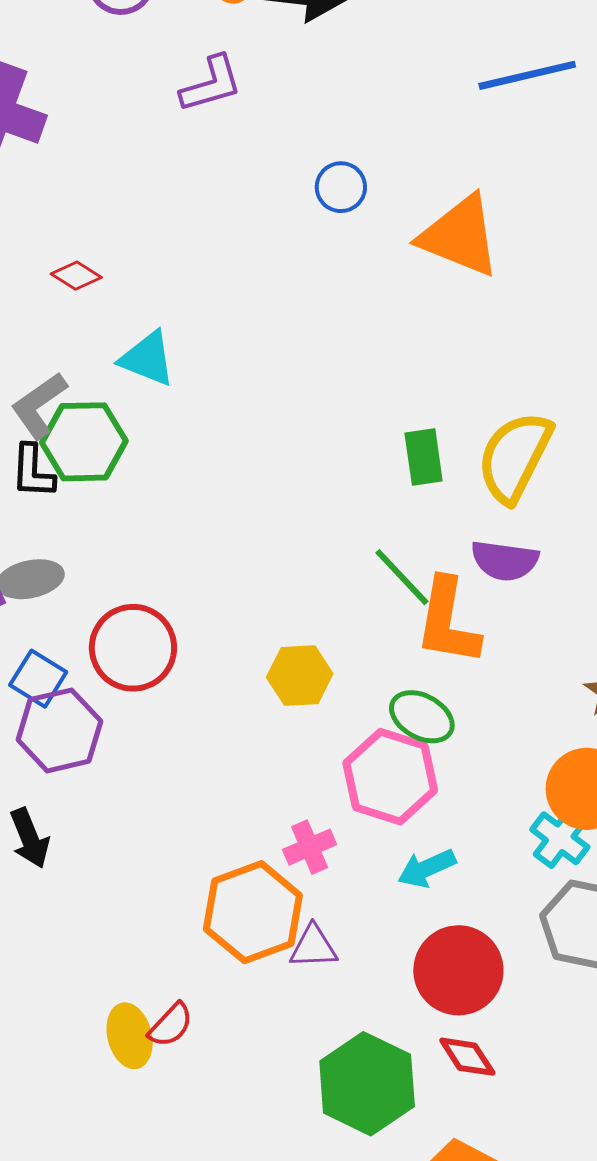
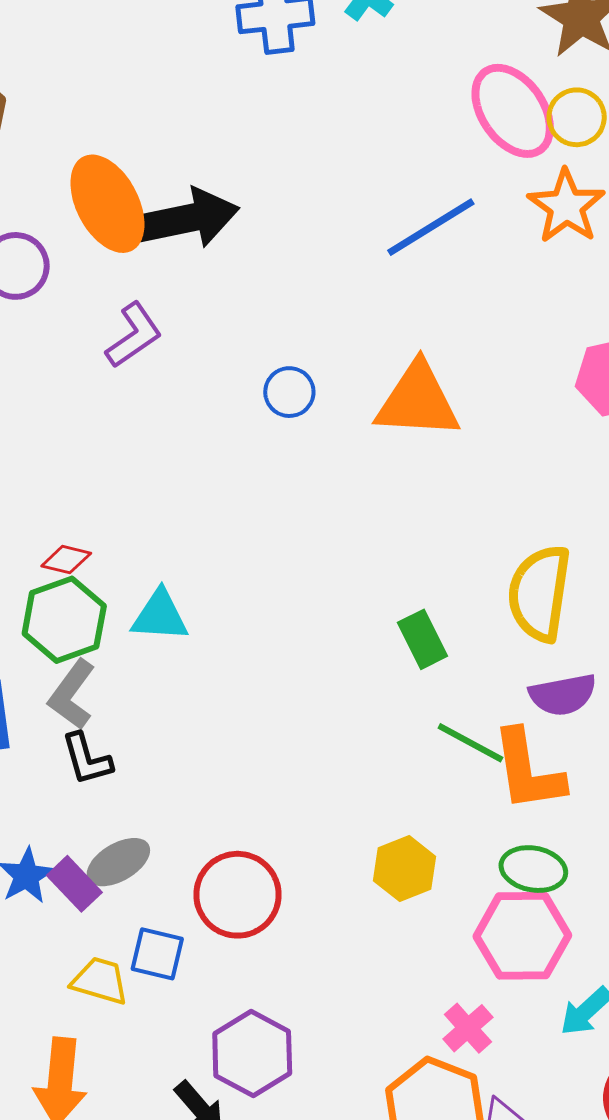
green hexagon: (84, 442) -> (64, 620), moved
green rectangle: (424, 457) -> (422, 639), moved
purple hexagon: (59, 730) -> (252, 1054), moved

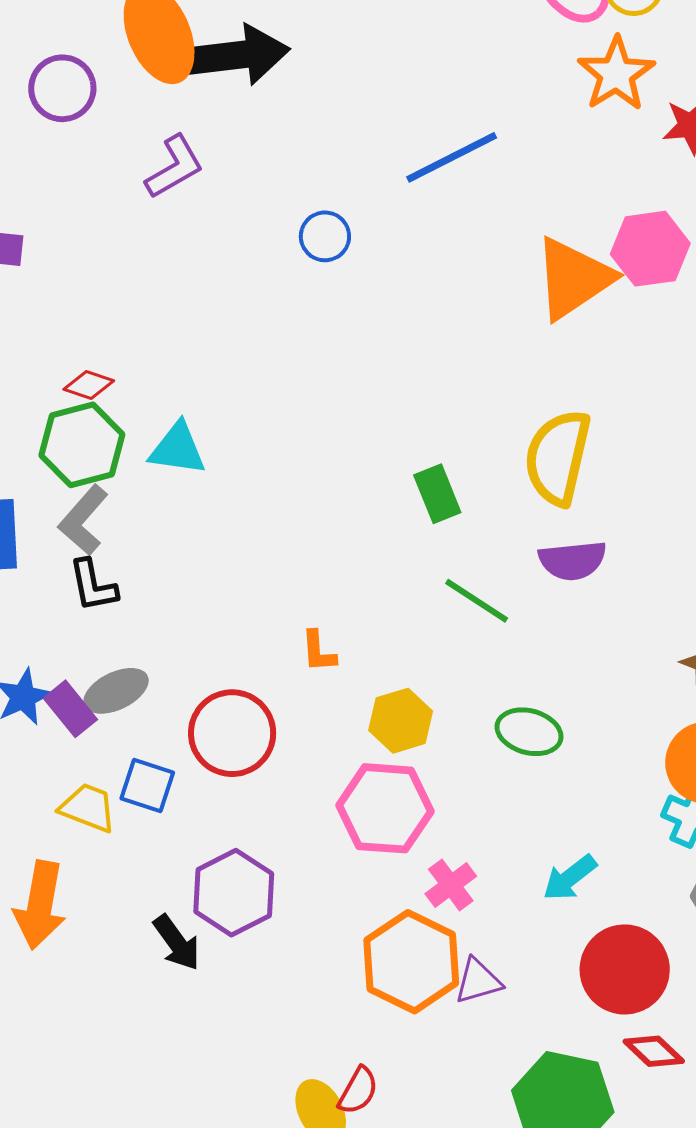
blue line: (431, 227) -> (452, 157), moved
orange triangle: (418, 401) -> (573, 278), moved, turned -42
orange L-shape: (528, 771) -> (318, 651), moved, size x0.5
pink hexagon: (522, 936) -> (385, 808), moved

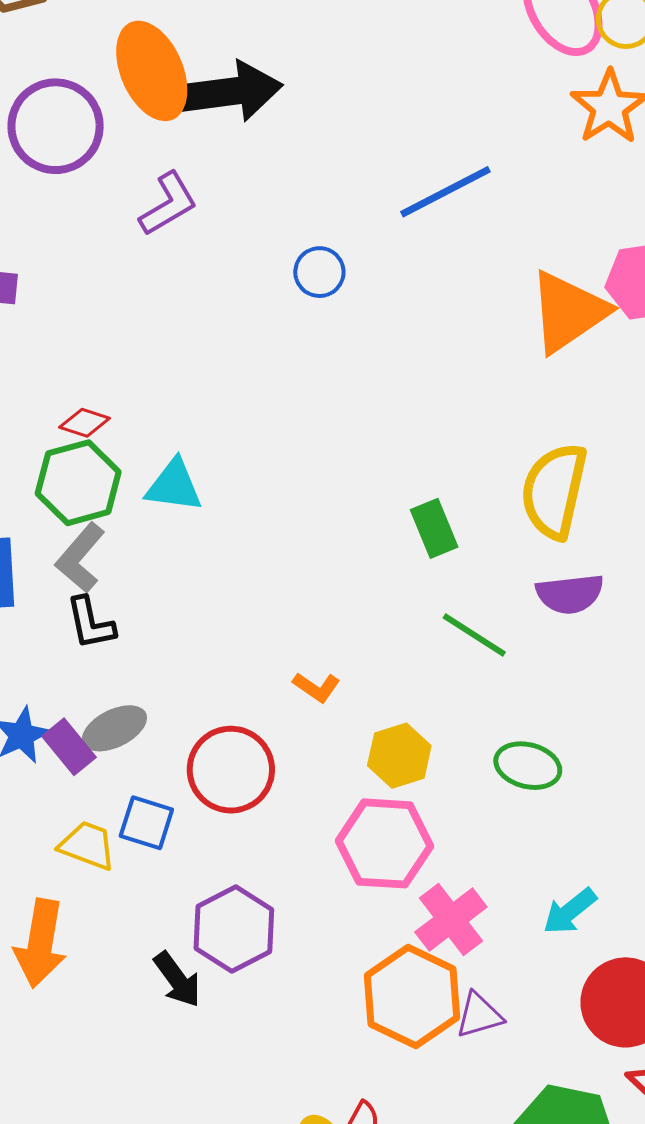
purple circle: (62, 88) -> (56, 126), size x1.4
orange L-shape: (318, 651) -> (316, 687), turned -51
pink cross: (451, 885) -> (451, 920), size x1.4

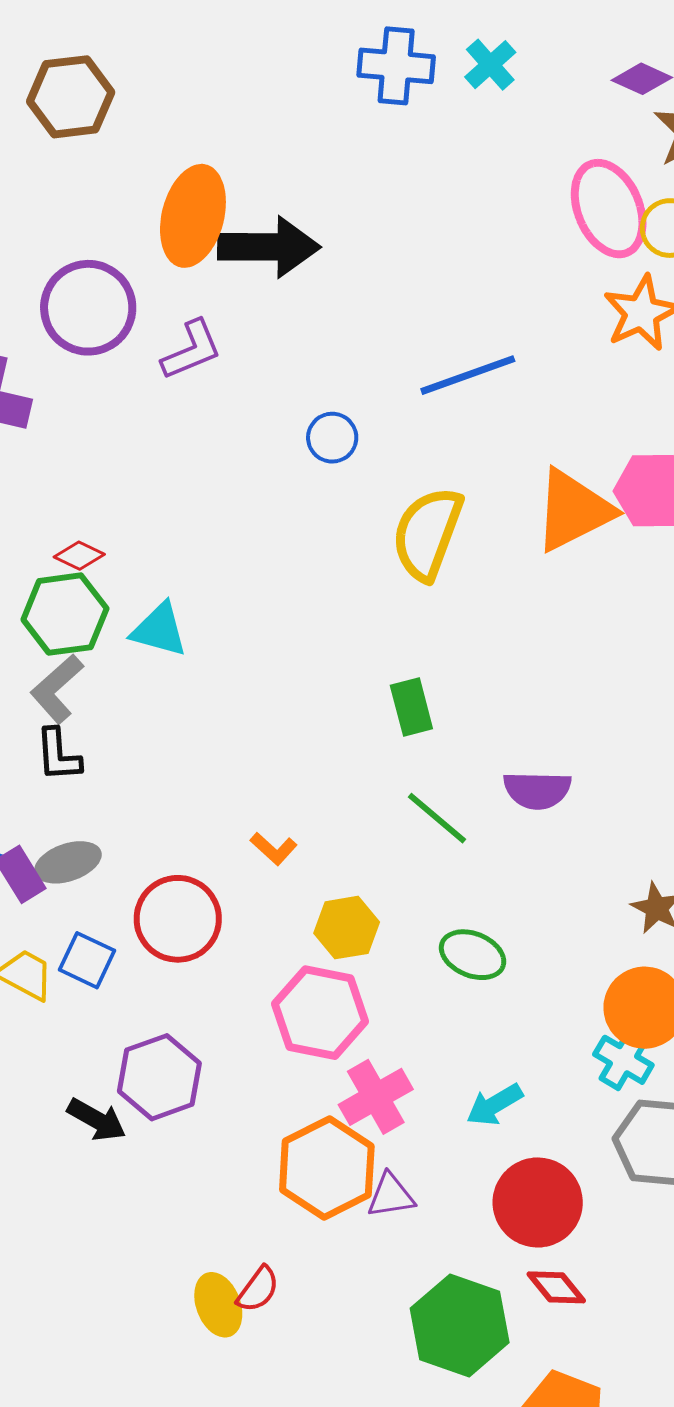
orange ellipse: (152, 71) -> (193, 216), turned 30
purple circle: (56, 126) -> (88, 308), moved
yellow semicircle: (554, 491) -> (427, 534), moved
black arrow: (177, 980) -> (97, 1120), turned -32

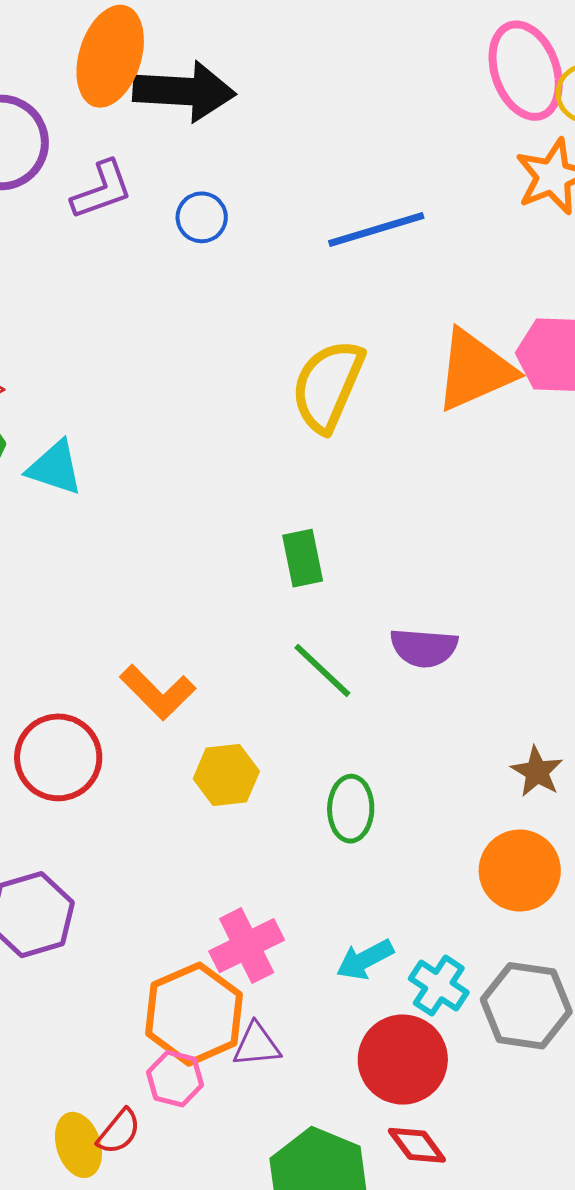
blue circle: (332, 438) -> (202, 217), moved
orange L-shape: (274, 849) -> (158, 692), size x1.6
green ellipse: (473, 955) -> (351, 809), turned 66
pink hexagon: (320, 1013) -> (175, 1079), moved, size x0.6
cyan cross: (623, 1060) -> (439, 986), moved

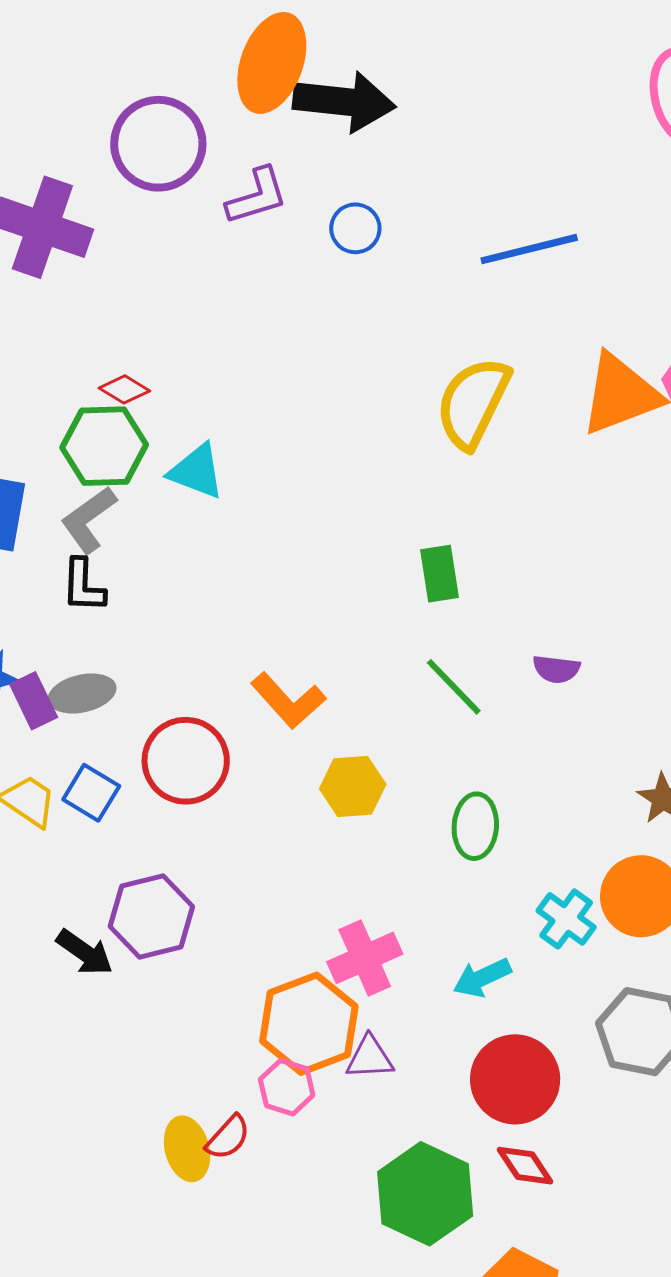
purple semicircle: (424, 648) -> (556, 669), size x0.7
cyan cross: (439, 986) -> (566, 919), moved

